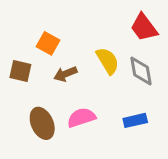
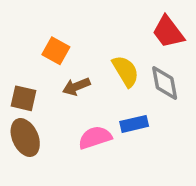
brown square: (20, 71) -> (24, 98), moved
blue rectangle: (135, 120) -> (134, 124), moved
brown ellipse: (42, 123) -> (25, 137), moved

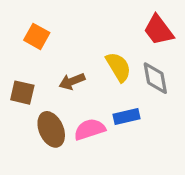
orange square: (56, 51) -> (37, 36), moved
brown ellipse: (25, 137) -> (51, 129), moved

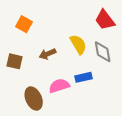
brown ellipse: (51, 129) -> (34, 99), moved

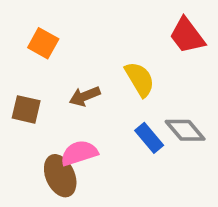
gray diamond: (103, 52) -> (185, 130), moved, turned -30
blue rectangle: (84, 77) -> (149, 138), turned 63
pink semicircle: (59, 86) -> (79, 153), moved

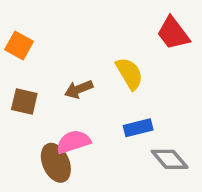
orange square: (43, 43) -> (19, 46), moved
gray diamond: (185, 130) -> (170, 159), moved
blue rectangle: (149, 138) -> (138, 128), turned -64

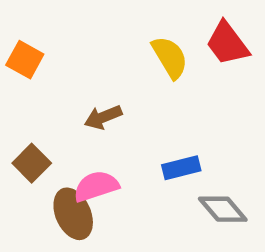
yellow semicircle: (129, 74) -> (170, 57), moved
brown square: (24, 102) -> (32, 163), moved, turned 32

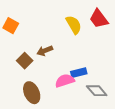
brown square: (32, 163) -> (25, 61), moved
pink semicircle: (96, 186) -> (65, 81), moved

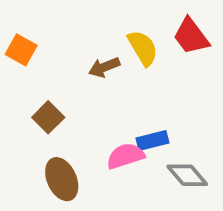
brown arrow: (45, 51) -> (104, 67), moved

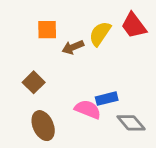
yellow semicircle: (143, 48) -> (100, 34), turned -115
orange square: (21, 50) -> (47, 30), moved, turned -30
pink semicircle: (125, 156) -> (88, 109), turned 40

